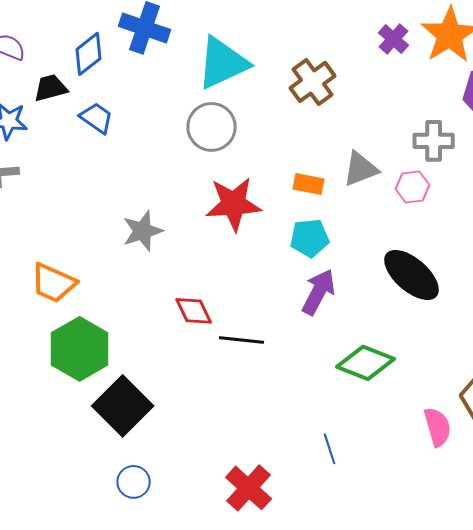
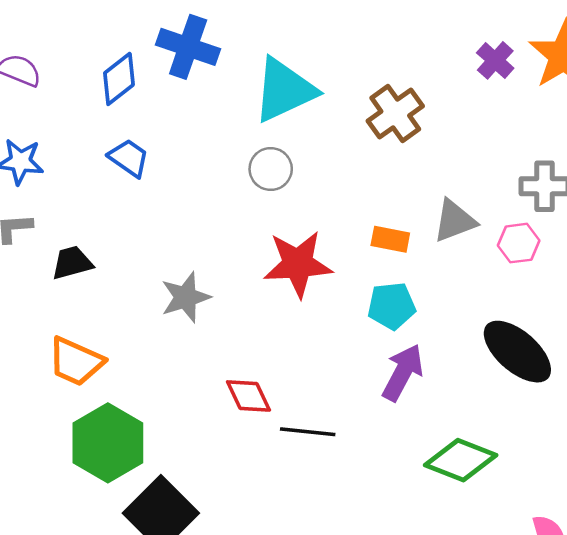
black trapezoid: (51, 88) -> (72, 263), moved
gray circle: (212, 127) -> (271, 169), size x0.7

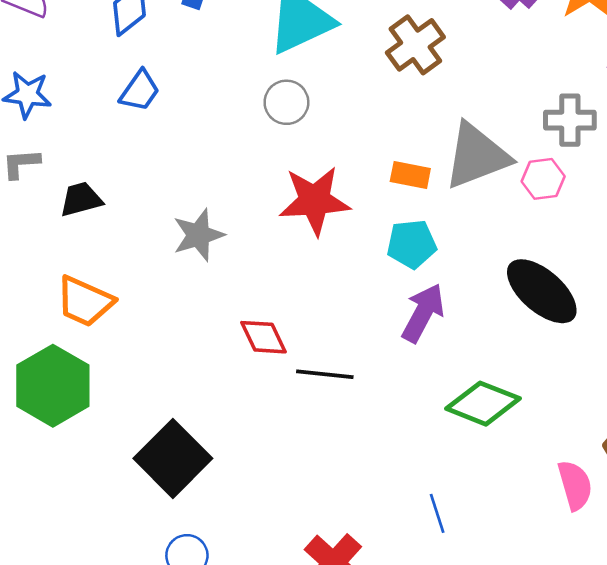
blue trapezoid: (129, 158) -> (140, 91), turned 90
gray triangle: (454, 221) -> (477, 156), size x1.5
green hexagon: (108, 443) -> (53, 386), moved

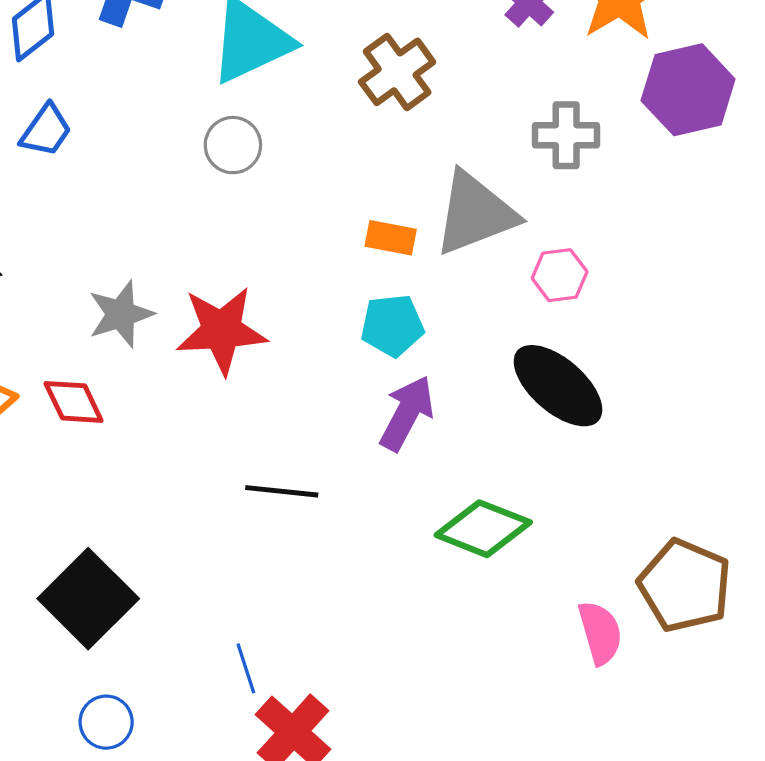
gray cross: (570, 120) -> (566, 135), moved
pink hexagon: (543, 179) -> (560, 275), moved
red star: (315, 201) -> (222, 330), moved
red diamond: (264, 337) -> (74, 402), moved
blue line: (437, 513) -> (246, 668), moved

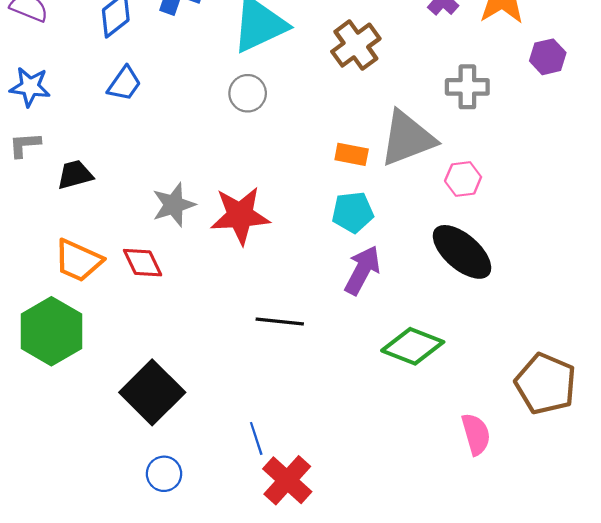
purple hexagon: (688, 90) -> (548, 57), size x0.6
pink semicircle: (600, 633) -> (476, 434), moved

